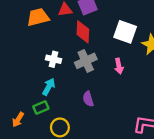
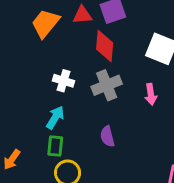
orange trapezoid: (38, 17) -> (45, 23), turned -40
green rectangle: (41, 107) -> (55, 146), moved, turned -64

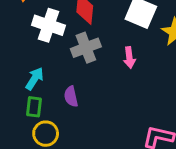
white cross: (64, 81) -> (48, 25), moved, size x1.5
purple semicircle: (107, 136) -> (71, 96), moved

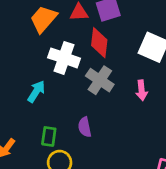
gray cross: (86, 48) -> (100, 80), turned -36
cyan arrow: (34, 79) -> (36, 92), moved

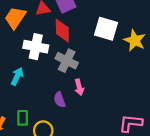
pink arrow: (142, 90) -> (79, 87), moved
green rectangle: (49, 137) -> (23, 118), moved

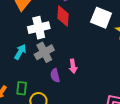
white cross: (36, 47) -> (39, 28), turned -30
gray cross: (67, 61) -> (44, 52), moved, turned 30

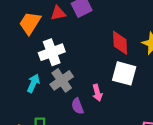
red diamond: (63, 16) -> (120, 43), moved
white square: (101, 18) -> (124, 73), moved

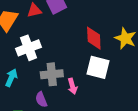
gray cross: (62, 80) -> (52, 74), moved, turned 30
purple semicircle: (77, 106) -> (41, 100), moved

